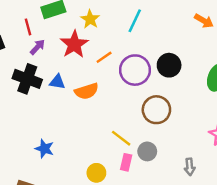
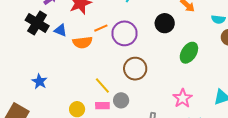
orange line: (104, 57) -> (101, 28), moved
black circle: (169, 65) -> (165, 23), moved
pink rectangle: (126, 162) -> (102, 106), turned 64

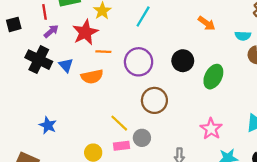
black circle: (165, 23) -> (183, 61), moved
orange line: (101, 28) -> (103, 52), moved, turned 32
blue triangle: (61, 30) -> (66, 65), turned 32

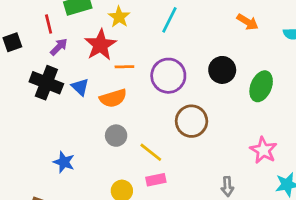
gray circle: (142, 138) -> (116, 136), moved

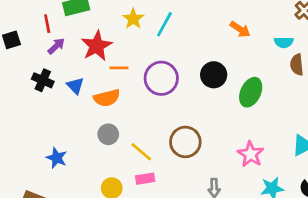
yellow star: (119, 17) -> (133, 19), moved
black cross: (46, 83) -> (43, 80), size x0.7
brown circle: (191, 121) -> (185, 142), moved

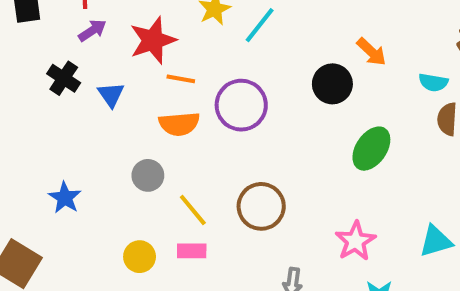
black circle: (214, 75) -> (332, 84), moved
orange semicircle: (107, 98) -> (179, 124), moved

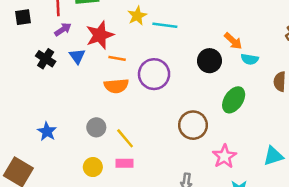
cyan line: (260, 25) -> (165, 25), turned 60
cyan semicircle: (433, 82) -> (250, 59), moved
blue triangle: (111, 95) -> (77, 56), moved
gray circle: (148, 175) -> (96, 127), moved
brown circle: (261, 206) -> (193, 125), moved

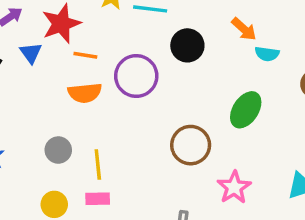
black circle: (209, 61) -> (187, 45), moved
yellow line: (125, 138) -> (98, 164), turned 35

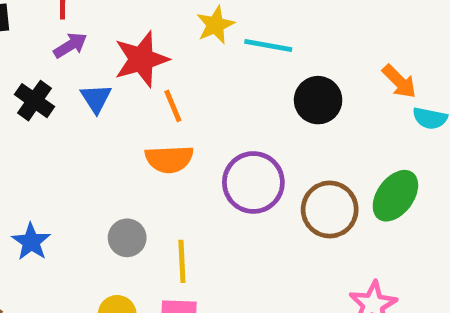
orange line: (85, 55) -> (173, 106), turned 55
purple circle: (136, 76) -> (253, 182), moved
brown circle: (191, 145) -> (330, 209), moved

